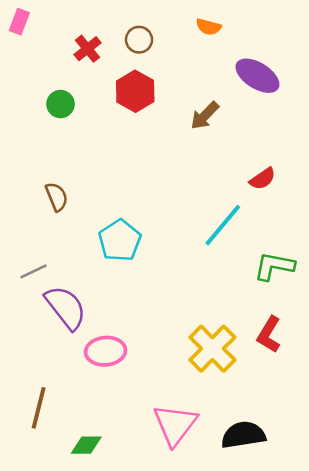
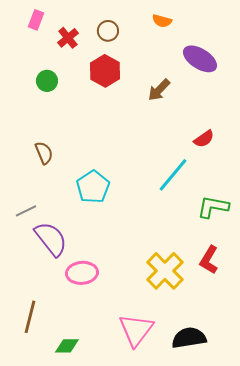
pink rectangle: (19, 22) -> (36, 20), moved

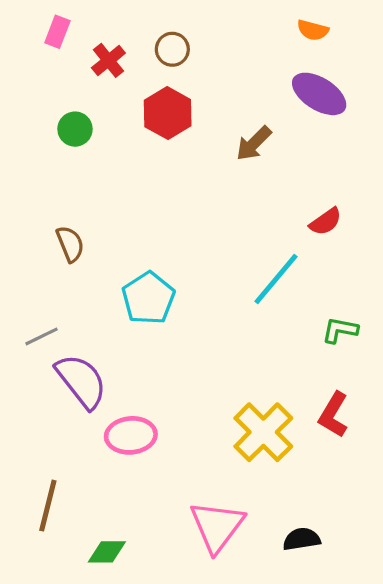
orange semicircle: (162, 21) -> (313, 30), moved
green L-shape: (213, 207) -> (340, 330), size x0.7
black semicircle: (189, 338) -> (302, 539), size x0.7

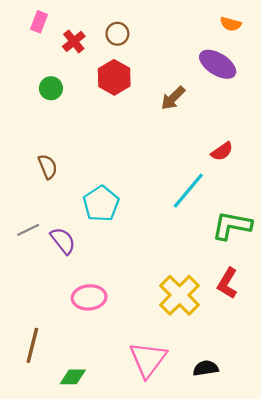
orange semicircle: (313, 30) -> (231, 24), moved
green L-shape: (340, 330) -> (232, 226), size x1.6
purple semicircle: (81, 381) -> (63, 241), moved, size x0.7

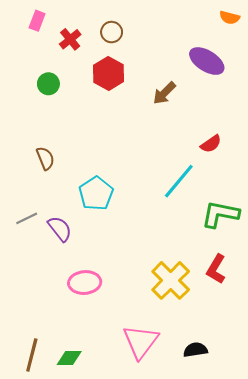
orange semicircle: (231, 24) -> (230, 18), moved
brown line: (32, 345) -> (32, 355), moved

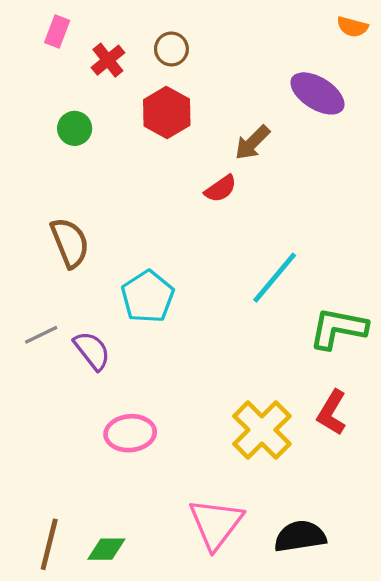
red semicircle: (211, 144) -> (221, 189), moved
brown semicircle: (45, 158) -> (70, 243), size x1.4
black semicircle: (195, 350) -> (300, 536), size x1.4

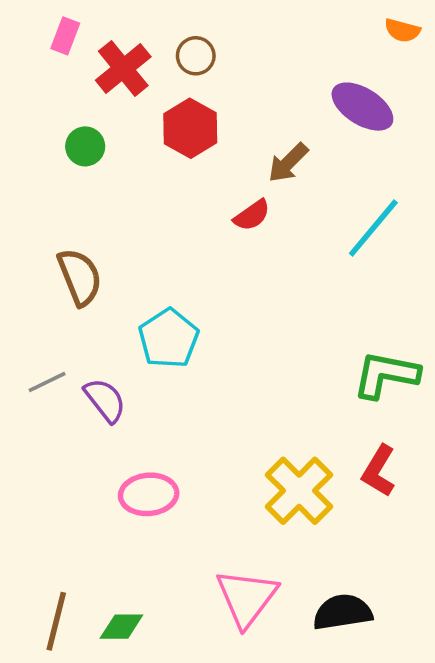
red cross: (108, 60) -> (123, 68), size x1.4
cyan line: (275, 278) -> (373, 228), moved

